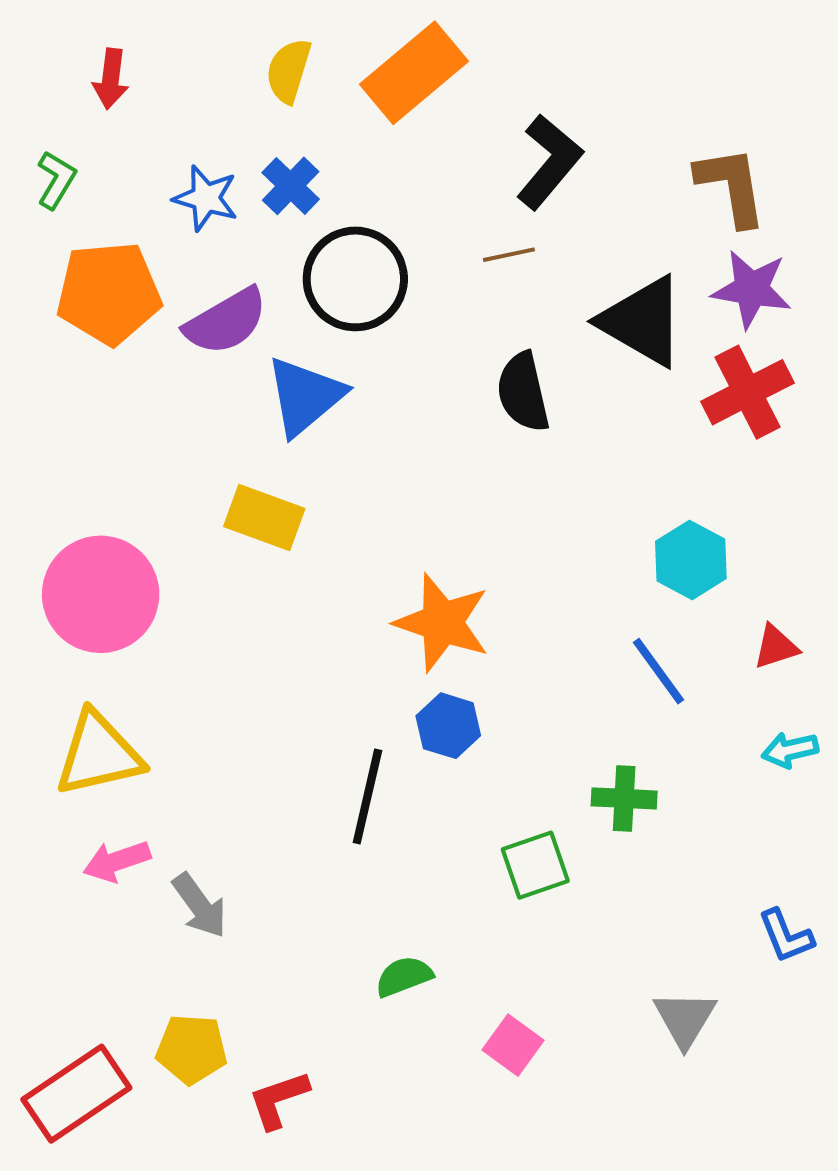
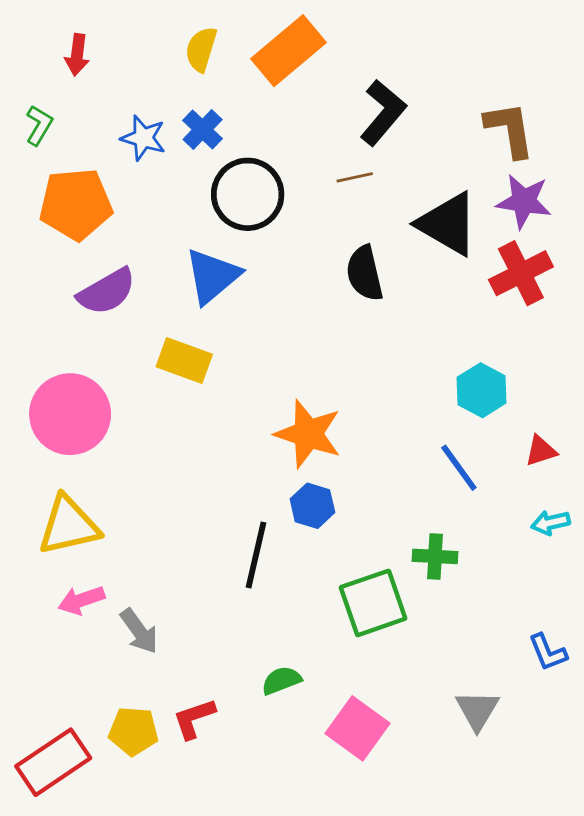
purple semicircle: (226, 321) -> (107, 292), moved
green square: (535, 865) -> (373, 603), size x1.4
pink square: (513, 1045) -> (358, 728), size x1.5
red L-shape: (279, 1100) -> (194, 719), moved

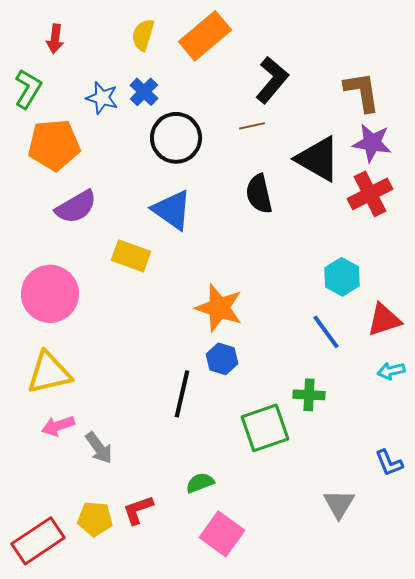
green L-shape: (39, 125) -> (28, 89), size x1.4
blue triangle: (212, 276) -> (172, 210), moved, turned -45
red triangle: (541, 451) -> (384, 320), size x1.5
pink square: (358, 728) -> (222, 534), moved

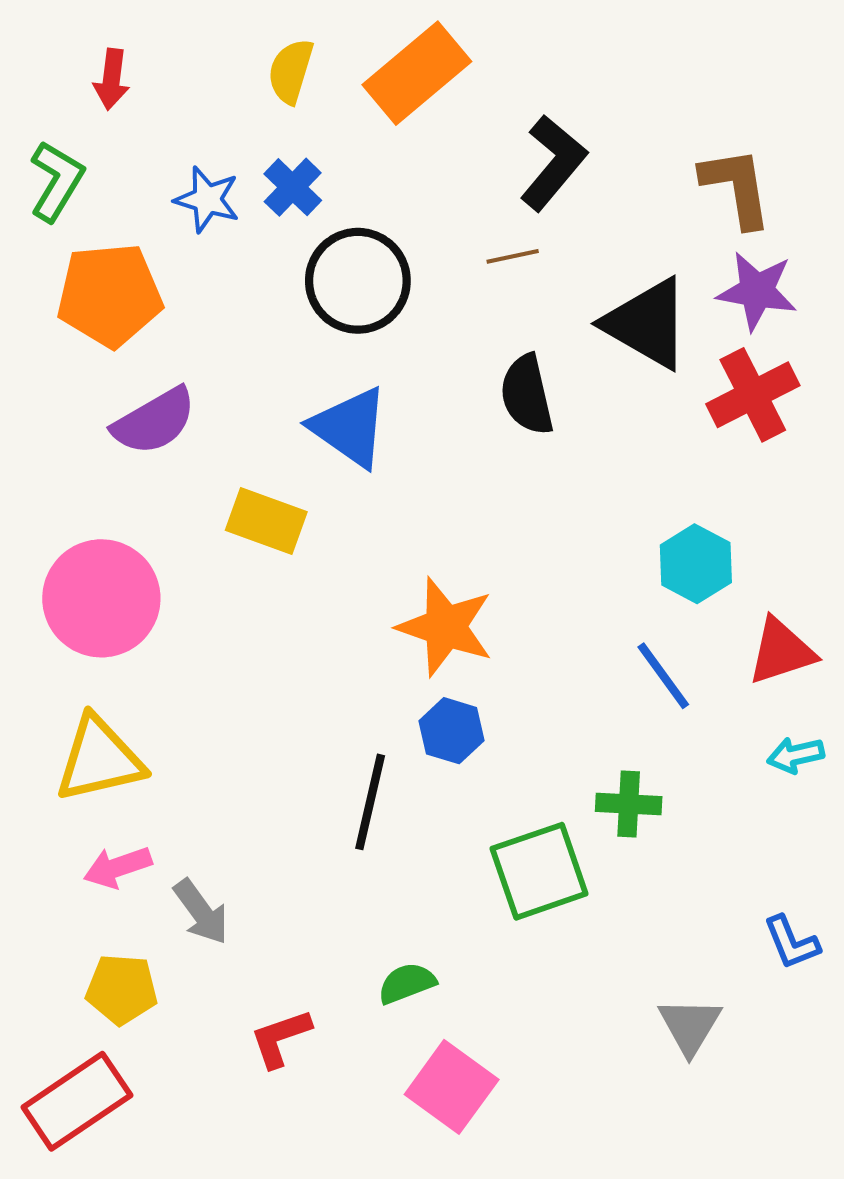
yellow pentagon: (95, 519) -> (122, 989), moved

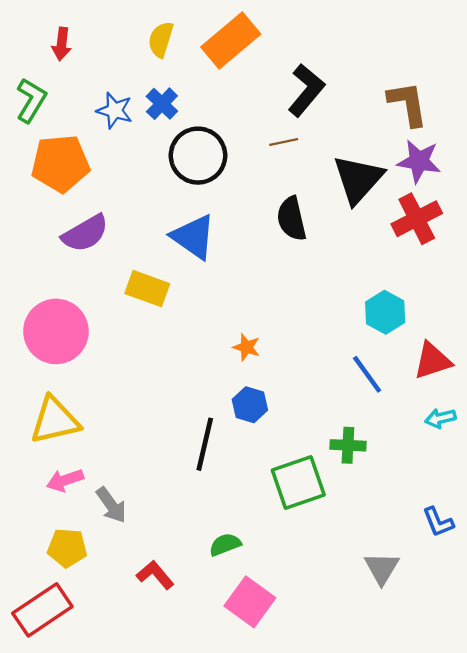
black triangle: (647, 324) -> (358, 179), turned 42
orange star: (445, 627) -> (246, 347), size x0.5
red L-shape: (281, 1038) -> (155, 575), turned 69

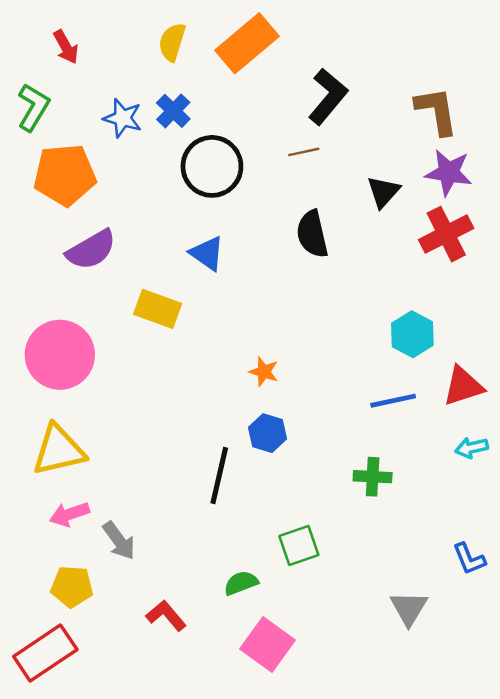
red arrow: (62, 44) -> (66, 47), turned -36
black triangle: (358, 179) -> (383, 192), size x0.6
blue triangle: (193, 237) -> (207, 253), size x0.7
blue line: (367, 374) -> (393, 401), turned -66
green square: (298, 482) -> (299, 546), moved, size x0.7

